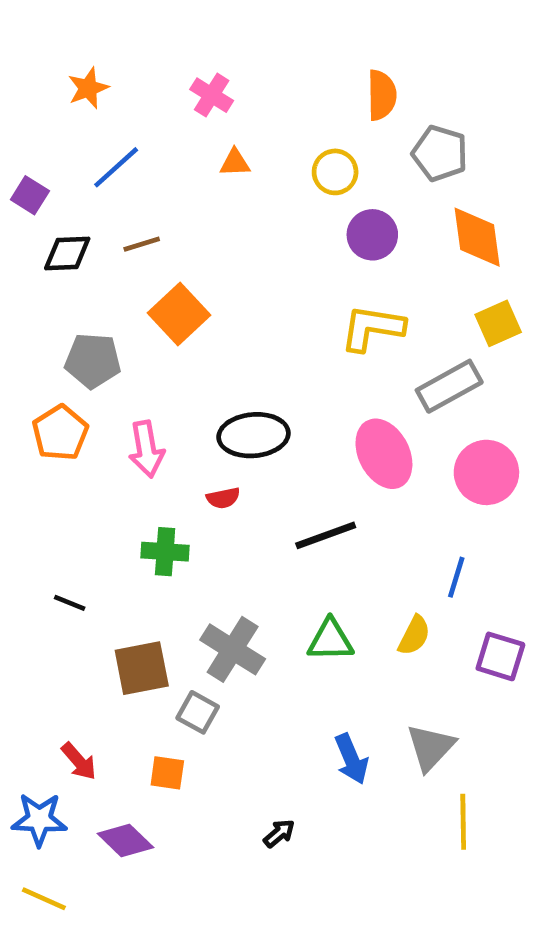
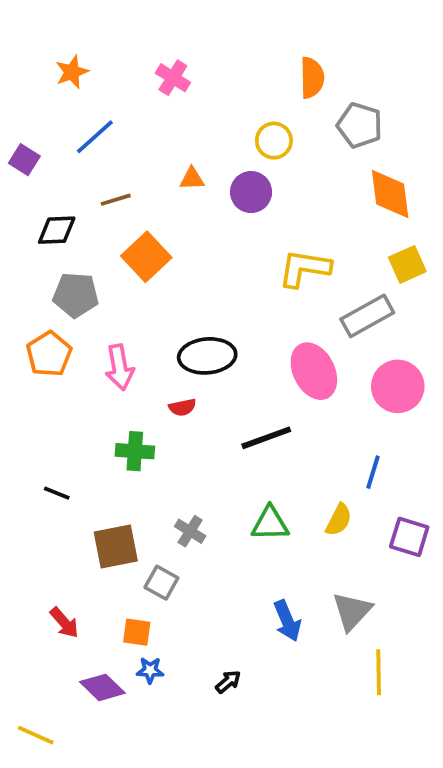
orange triangle: (235, 163) -> (192, 179), moved
purple circle: (372, 235) -> (251, 192), moved
black diamond: (67, 253) -> (57, 230), moved
gray cross: (233, 649) -> (190, 531), size x0.6
blue star: (39, 819) -> (150, 670), moved, size x0.6

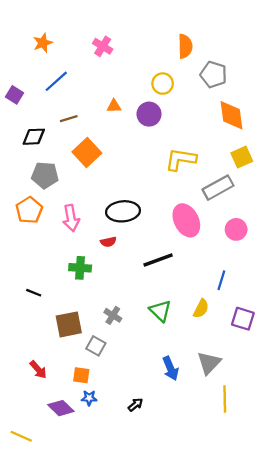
pink circle: (398, 386) -> (236, 229), size x0.7
green triangle: (270, 524) -> (160, 311), turned 45

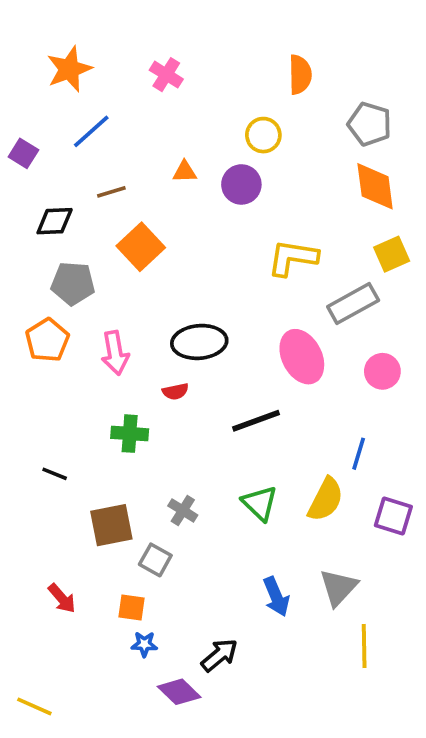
orange star: (43, 43) -> (69, 69), size x1.4
gray pentagon: (213, 75) -> (370, 124), moved
yellow semicircle: (201, 309) -> (326, 499), size x1.4
black arrow: (135, 405) -> (219, 655), size x1.5
purple diamond: (61, 408) -> (179, 692), moved

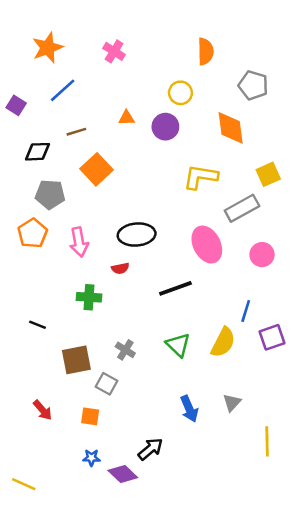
orange diamond: (375, 186) -> (231, 128), moved
purple square: (393, 516) -> (272, 337), moved, turned -36
gray triangle: (338, 587) -> (232, 403), size x0.7
blue star: (144, 644) -> (91, 458), moved
yellow line: (364, 646) -> (267, 441), moved

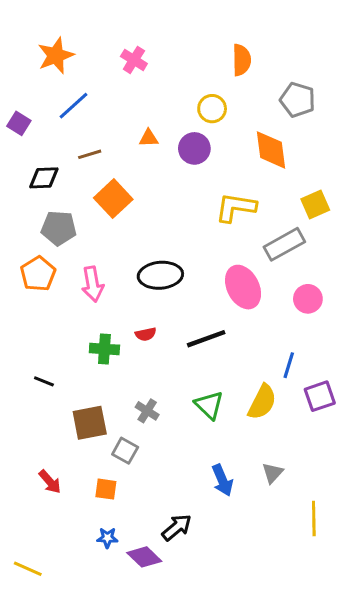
red semicircle: (120, 268) -> (146, 334), moved

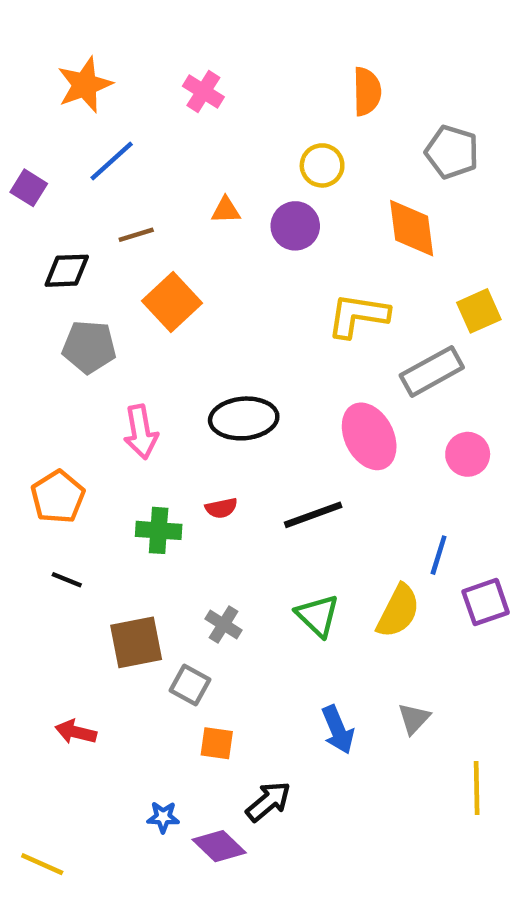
orange pentagon: (38, 274) -> (58, 497), moved
red arrow: (50, 482) -> (76, 732), turned 145
orange square: (106, 489) -> (217, 743), moved

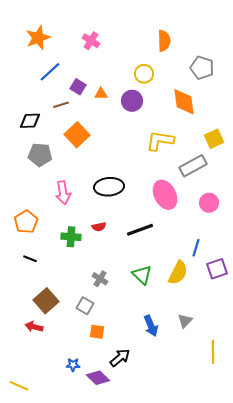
purple square: (29, 188) -> (78, 87), moved
brown square: (136, 642) -> (46, 301), moved, turned -30

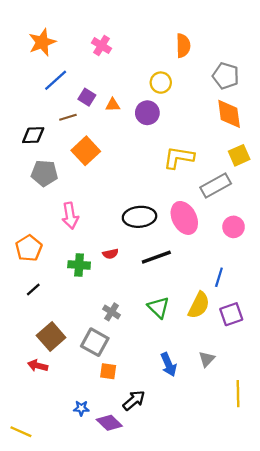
orange diamond: (184, 102) -> (229, 114), moved
black ellipse: (109, 187) -> (140, 217), moved
black line: (30, 259) -> (33, 290), turned -64
purple square: (217, 269) -> (231, 314), moved
gray square: (85, 306) -> (95, 342), size x1.4

